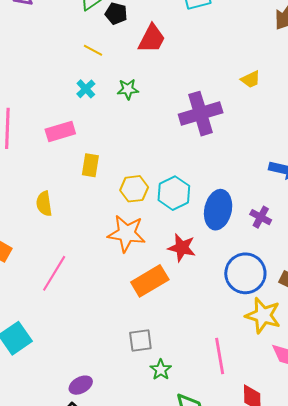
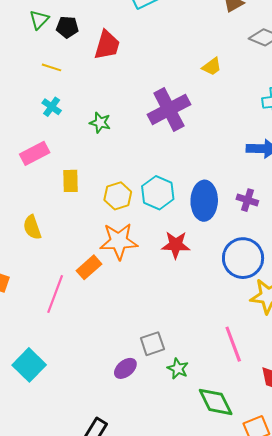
green star: (128, 89) -> (100, 123), moved, turned 30
orange rectangle: (150, 281) -> (89, 267), moved, size x0.7
purple ellipse: (81, 385) -> (125, 368), moved

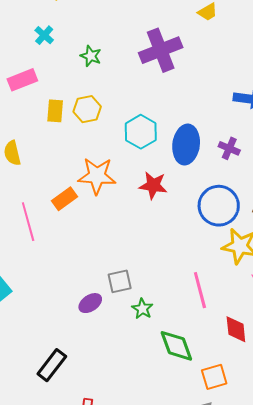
yellow hexagon: (118, 196) -> (87, 109), moved
pink line: (55, 294) -> (28, 222), turned -42

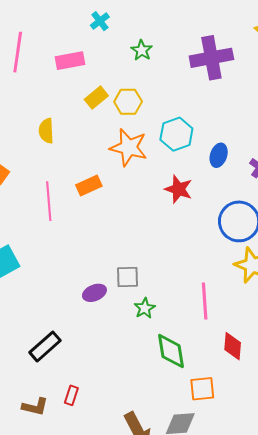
yellow rectangle: (55, 111) -> (96, 98), turned 35
blue ellipse: (186, 145) -> (219, 155), size x0.6
orange star: (97, 176) -> (129, 147), moved

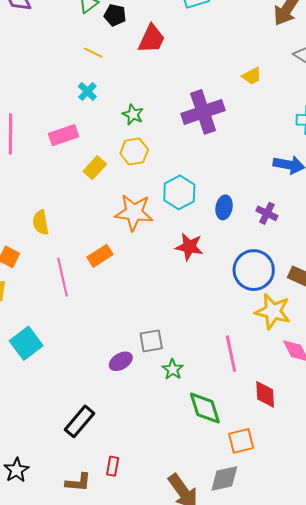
yellow hexagon: (128, 102) -> (134, 152), moved
yellow semicircle: (46, 131) -> (41, 223), moved

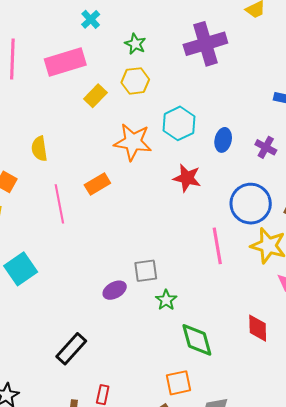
pink rectangle: (64, 135) -> (65, 62), size x1.4
pink line: (231, 354) -> (217, 246), moved
orange square: (241, 441) -> (179, 383), moved

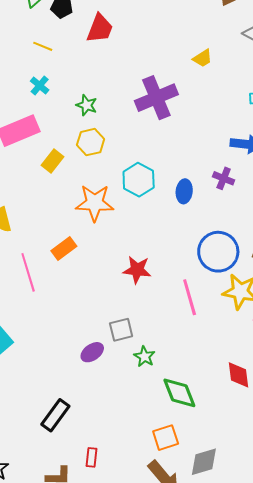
purple cross: (266, 147) -> (224, 178), moved
red star: (187, 178) -> (137, 270), moved

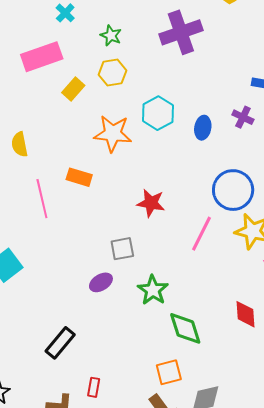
orange rectangle: (64, 249) -> (79, 177), turned 50
pink line: (190, 297) -> (202, 234), turned 39
gray square: (121, 330) -> (122, 249), moved
green star: (144, 357) -> (153, 290), size x1.4

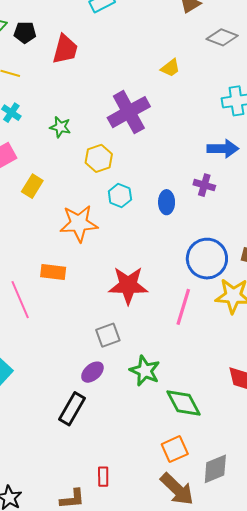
yellow hexagon: (112, 73) -> (99, 158), moved
cyan hexagon: (158, 113) -> (120, 195), size x0.7
red star: (151, 203) -> (128, 285), size x1.4
black rectangle: (60, 343) -> (72, 409), moved

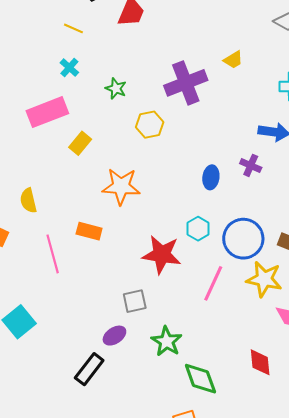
yellow trapezoid: (170, 68) -> (233, 60), moved
cyan hexagon: (120, 195) -> (198, 229), moved

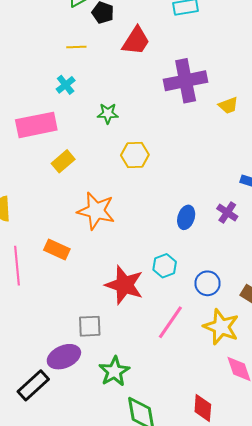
yellow line: (73, 28) -> (76, 47), turned -36
purple cross: (186, 83) -> (186, 81), moved
green star: (116, 88) -> (108, 113), turned -30
blue circle: (243, 239) -> (208, 283), size x0.6
purple ellipse: (114, 336) -> (64, 357), size x1.4

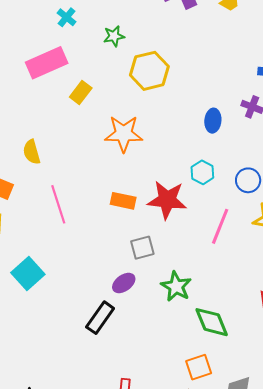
yellow hexagon: (135, 155) -> (149, 71), size x1.4
orange rectangle: (57, 249) -> (123, 201), moved
purple ellipse: (64, 357) -> (124, 283), size x0.7

